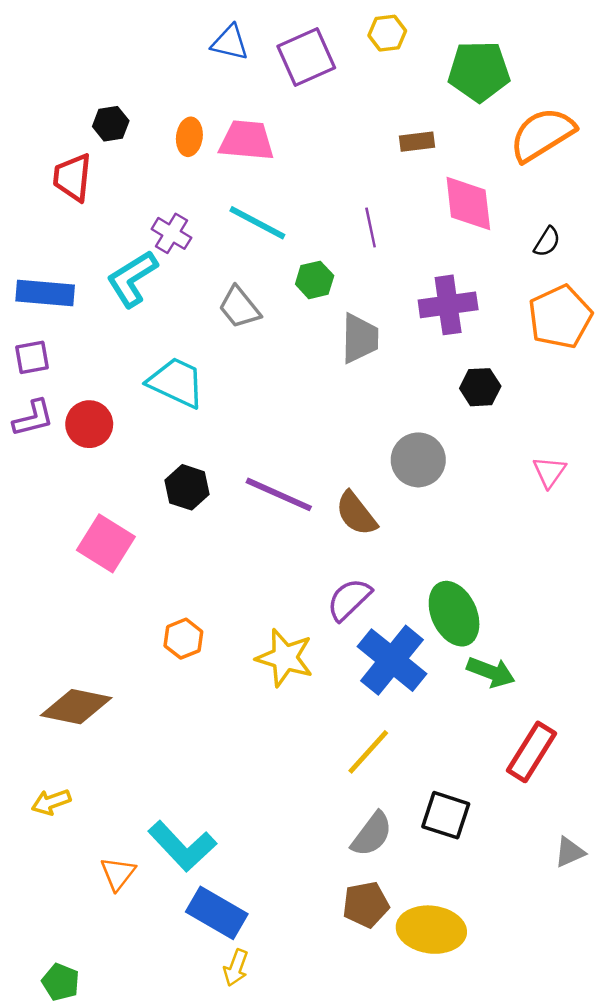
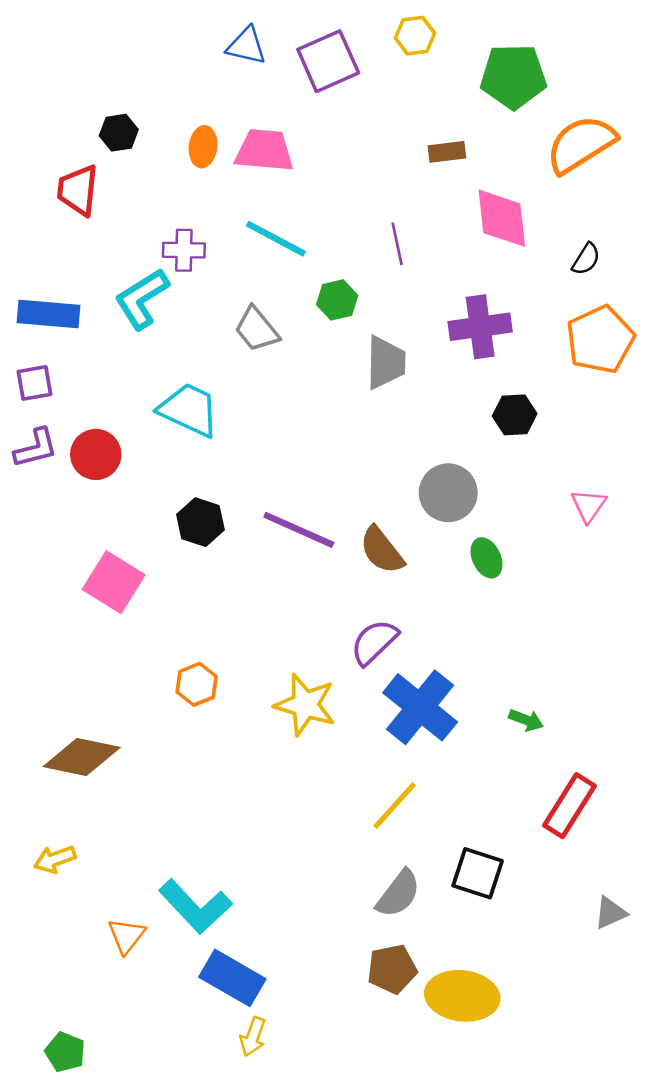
purple cross: (171, 233) -> (184, 250), turned -30
green ellipse: (454, 614) -> (487, 558), moved, size x0.6
green arrow: (491, 672) -> (526, 720), size x0.7

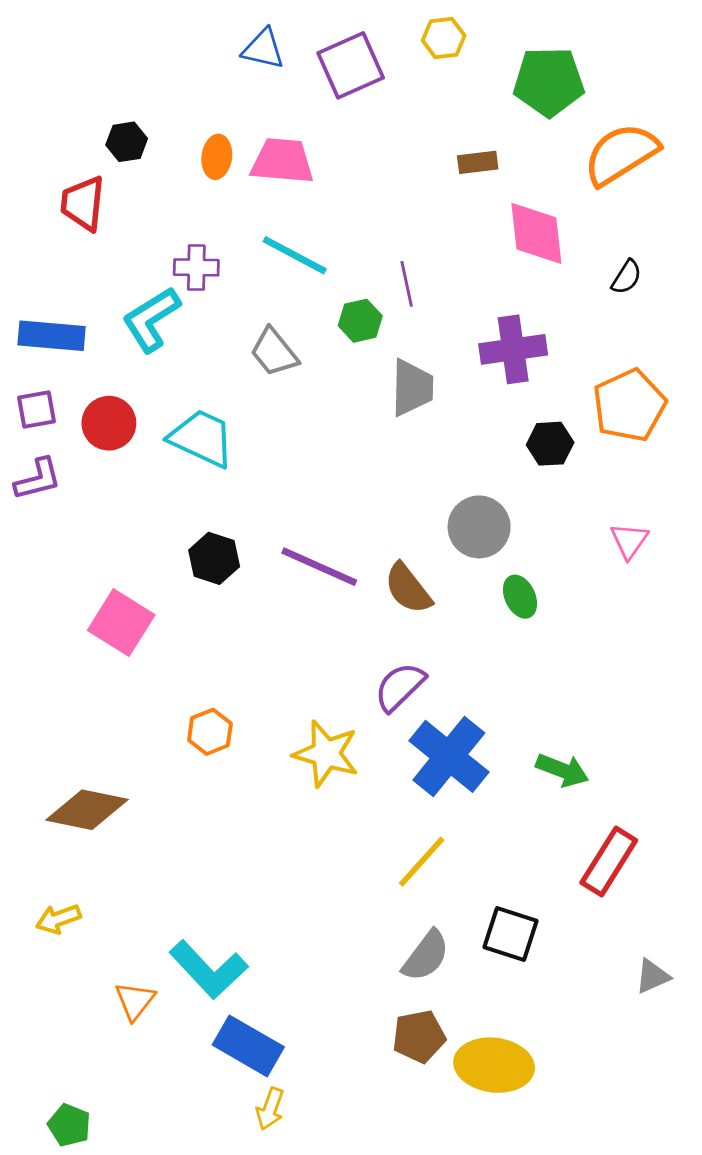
purple line: (397, 244) -> (407, 284), moved
orange pentagon: (600, 340) -> (629, 405), moved
red circle: (96, 454) -> (109, 423), moved
green arrow: (526, 720) -> (562, 770), size x1.4

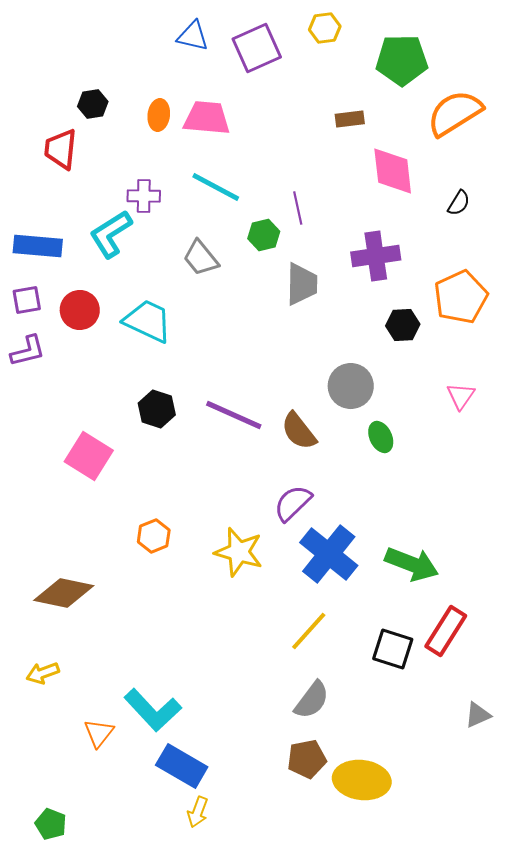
green arrow: (562, 770) -> (412, 564), size x1.4
black square: (510, 934) -> (393, 649), moved

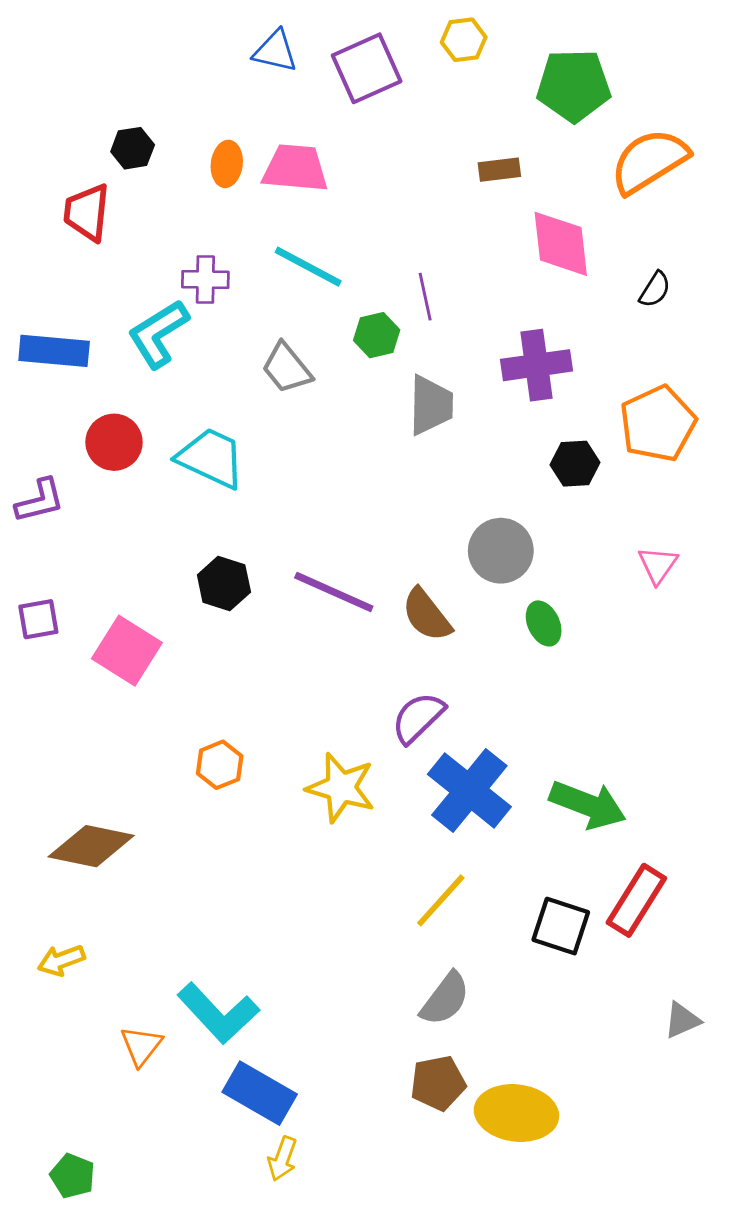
purple square: (27, 300) -> (38, 619), moved

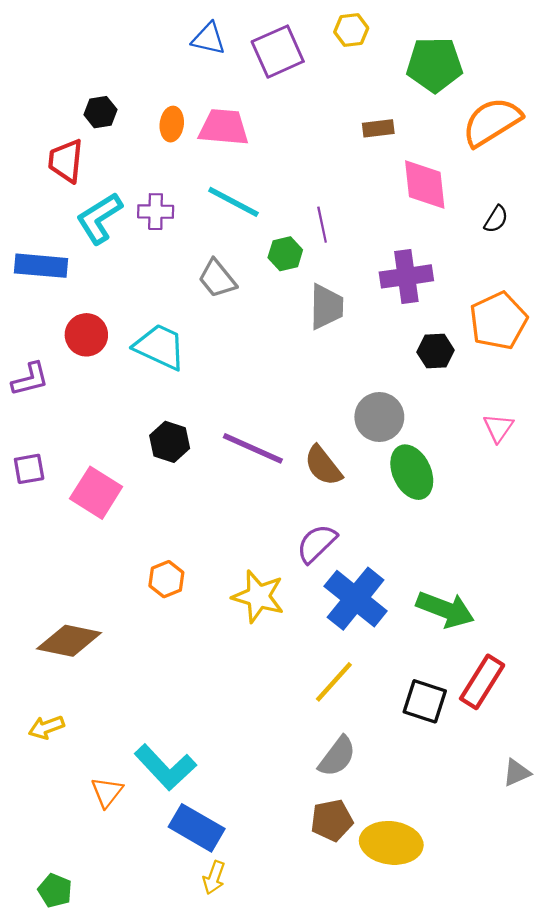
cyan L-shape: (158, 334) -> (99, 218), moved
green ellipse: (544, 623) -> (412, 472), size x1.6

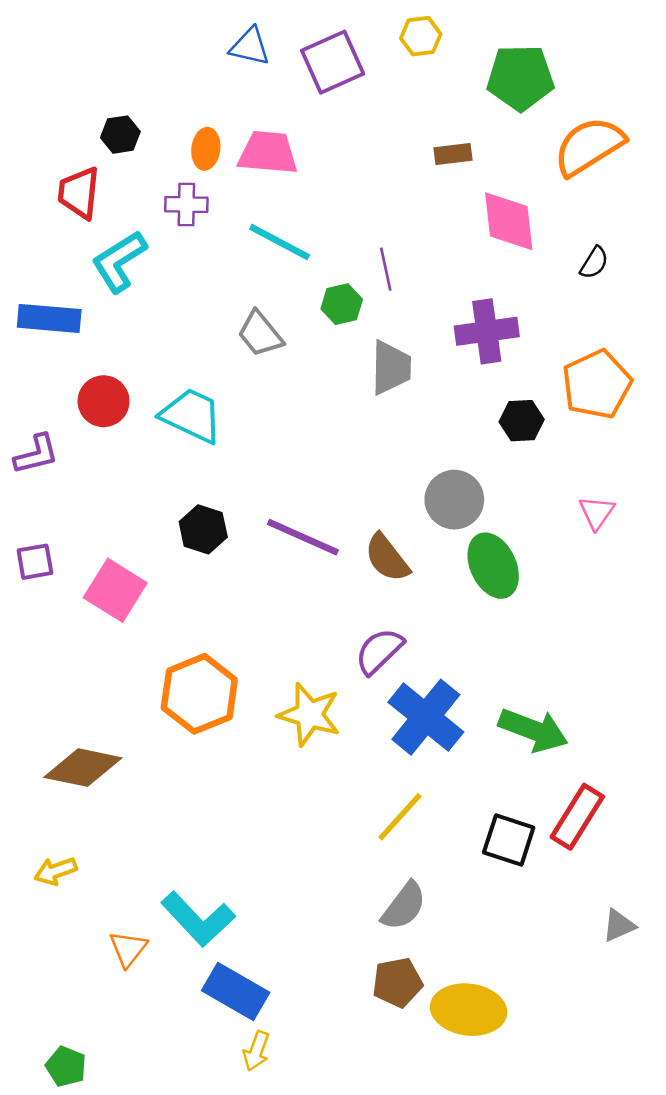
purple cross: (156, 212) -> (186, 204), moved
orange hexagon: (166, 579) -> (199, 694), size x1.8

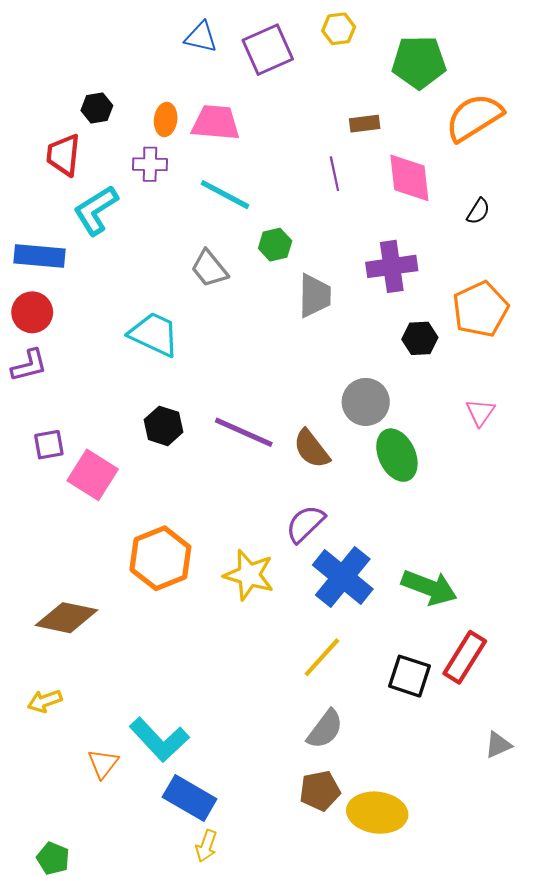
purple line: (386, 269) -> (334, 174), moved
red circle: (104, 401) -> (32, 312), moved
purple square: (35, 562) -> (49, 445), moved

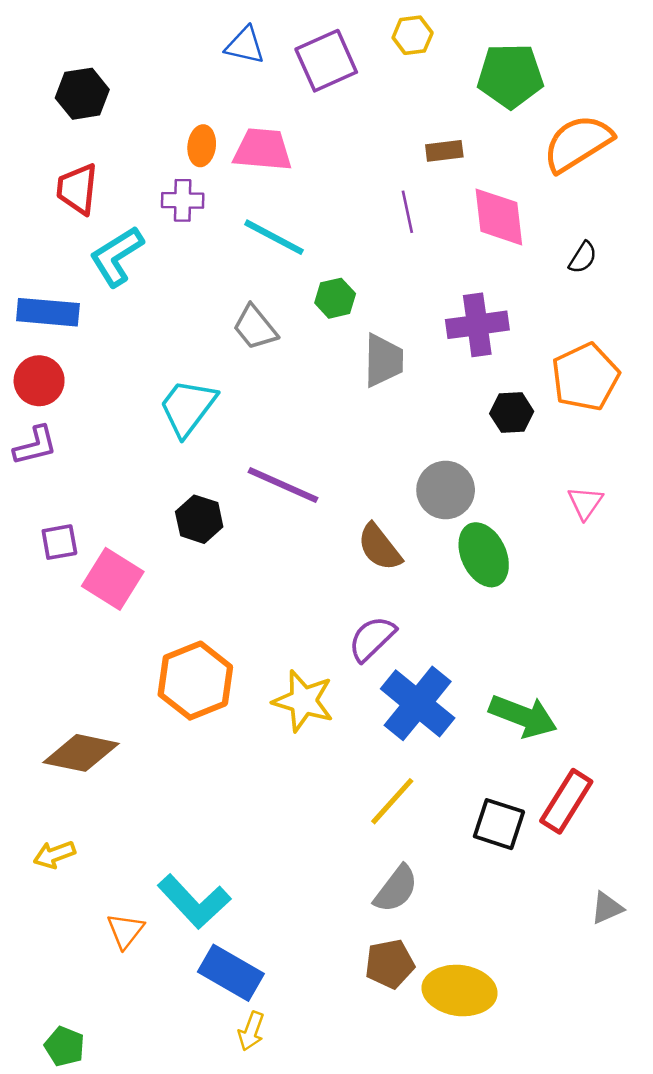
black hexagon: (97, 108) -> (82, 94), moved, size x1.4
cyan trapezoid: (154, 334) -> (188, 407), turned -78
purple line: (244, 432) -> (283, 485), moved

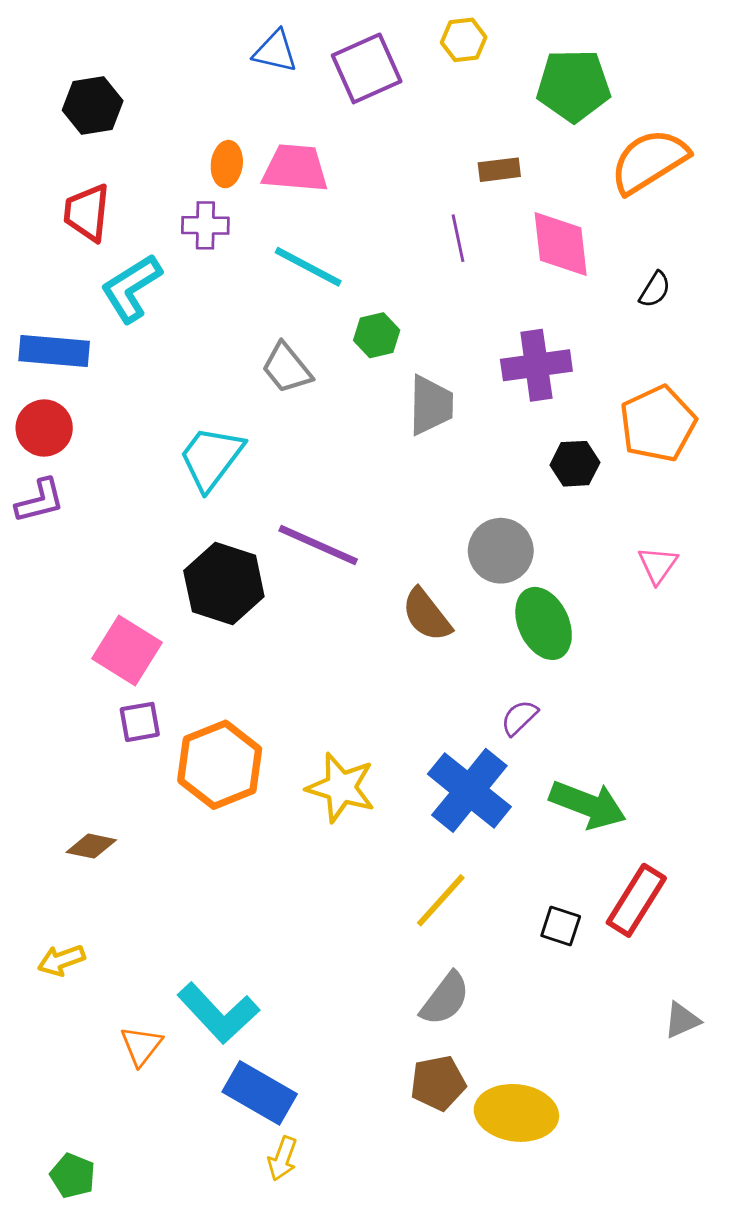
black hexagon: (199, 519) -> (224, 584), size x1.5
purple square: (59, 542) -> (140, 722), moved
purple semicircle: (372, 639) -> (519, 718), moved, size x0.7
brown diamond: (81, 753) -> (91, 846), size x0.6
black square: (499, 824) -> (561, 926), size x0.7

